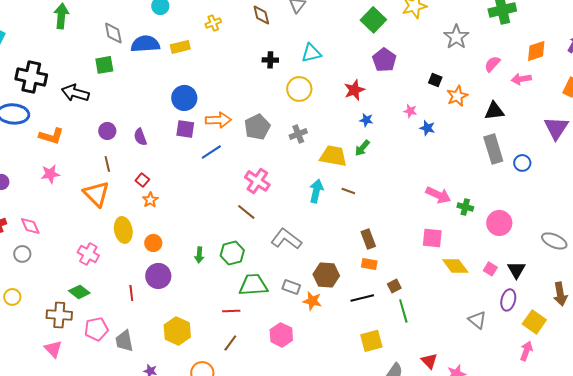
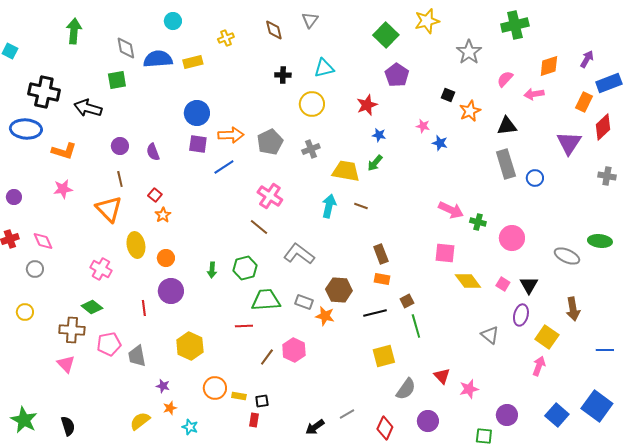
brown line: (230, 343) -> (267, 357), moved

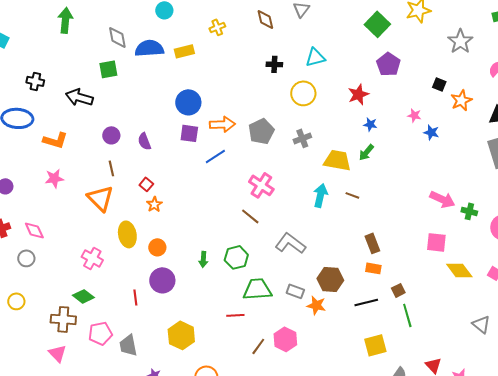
black cross: (44, 92) -> (35, 81), size x0.6

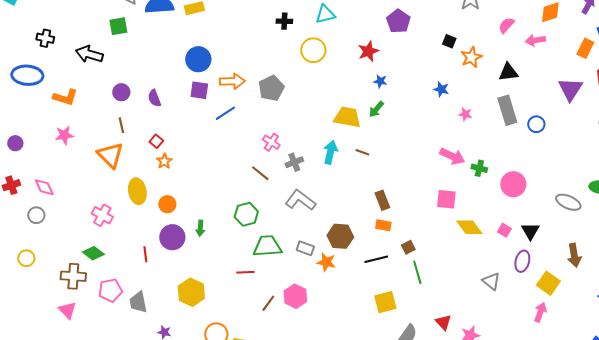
pink star: (414, 115) -> (465, 114), moved
gray cross: (302, 138) -> (294, 162), moved
pink cross: (261, 185) -> (271, 142), size x0.7
green arrow: (203, 259) -> (200, 228), moved

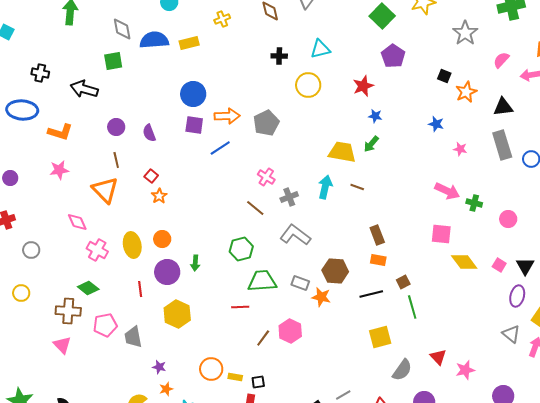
pink circle: (513, 184) -> (508, 219), size x0.7
pink diamond: (44, 187) -> (77, 222), moved
yellow ellipse: (137, 191) -> (132, 245), moved
gray triangle: (491, 281) -> (511, 334), moved
yellow hexagon: (191, 292) -> (177, 314), moved

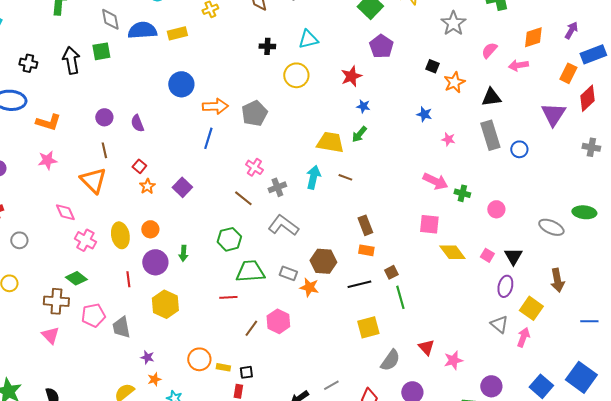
black arrow: (84, 89) -> (71, 60), moved, turned 64
purple square: (194, 125) -> (182, 187), moved, turned 36
blue line: (220, 148) -> (208, 138), turned -40

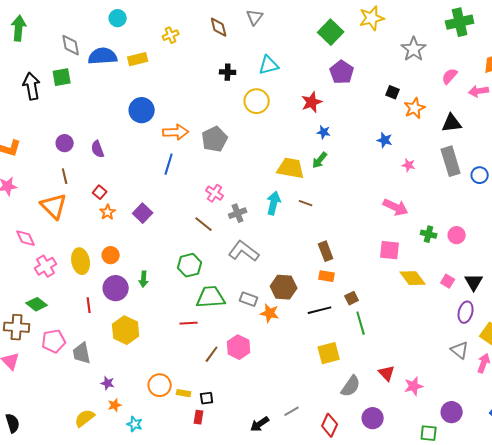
green cross: (462, 193) -> (429, 234), moved
pink cross: (85, 240) -> (46, 266), turned 30

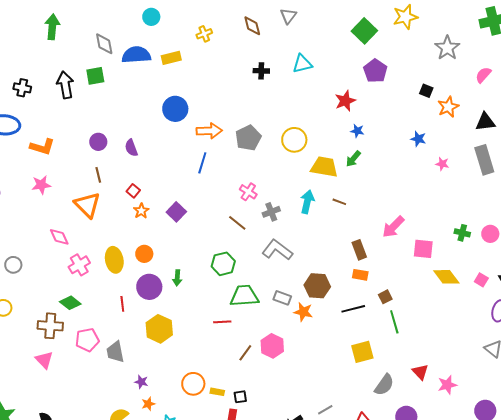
yellow circle: (257, 101) -> (294, 140), moved
pink arrow: (396, 207) -> (393, 227), moved, turned 110

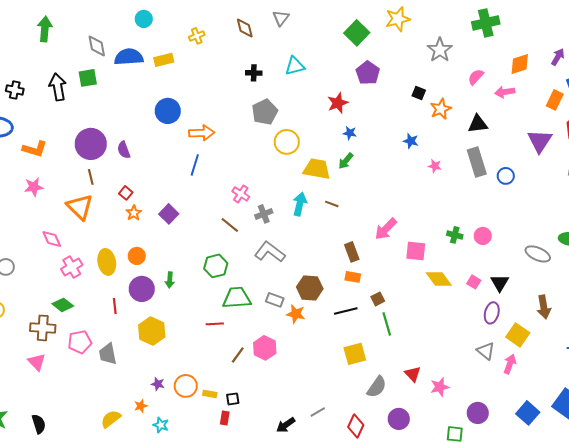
gray pentagon: (248, 138) -> (265, 112), moved
purple circle: (98, 142) -> (91, 144), size x1.8
purple star: (141, 382) -> (158, 384), moved

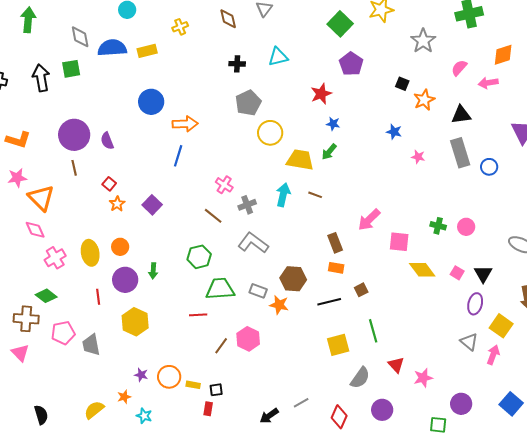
orange triangle: (80, 207) -> (41, 198), moved
green line: (387, 324) -> (373, 331), moved
black semicircle: (39, 424) -> (41, 415), moved

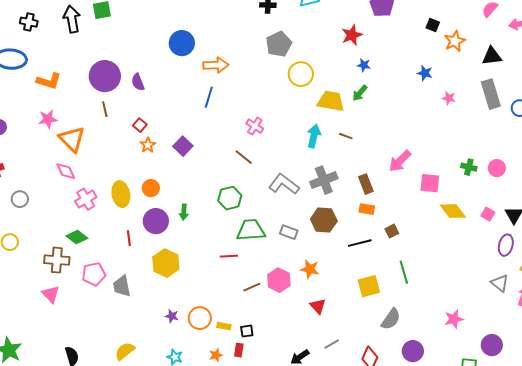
gray cross: (247, 205) -> (324, 180), moved, size x1.5
orange star: (279, 305) -> (310, 269), moved
brown line: (221, 346) -> (252, 287), turned 30
red triangle: (396, 365) -> (318, 306), moved
orange star: (124, 397) -> (216, 355), moved

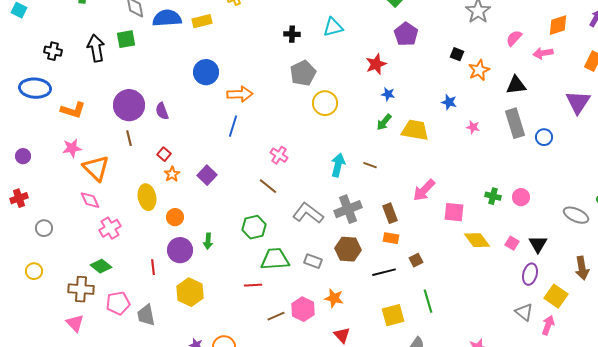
yellow trapezoid: (331, 101) -> (415, 130), moved
yellow ellipse: (121, 194) -> (147, 197), moved

